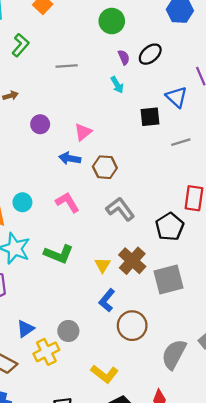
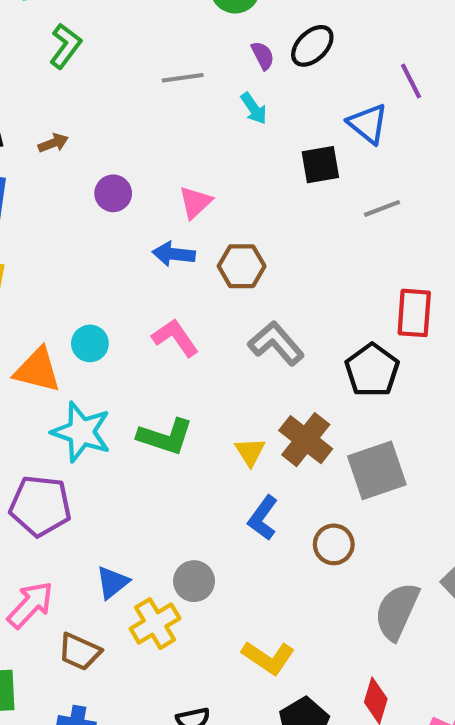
gray line: (67, 66) -> (183, 78), moved
brown circle: (132, 326) -> (334, 544), moved, size x0.7

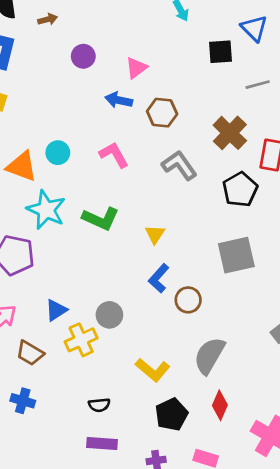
brown cross: (306, 440) -> (230, 133), moved
brown circle: (334, 544) -> (188, 300), moved
gray semicircle: (397, 611) -> (209, 356), moved

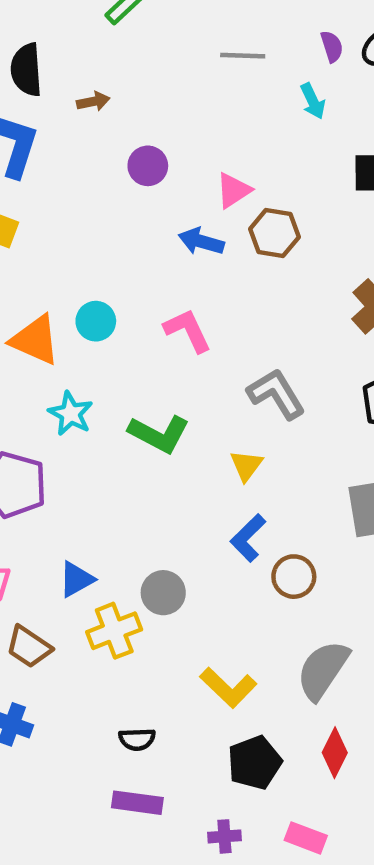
brown hexagon: (162, 113) -> (274, 233), moved
gray L-shape: (179, 165) -> (276, 394), moved
cyan star: (46, 210) -> (71, 414), size x0.7

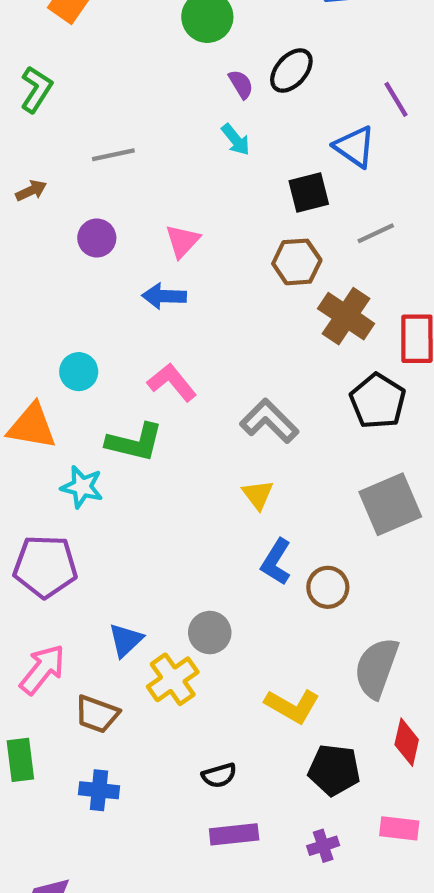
gray line: (243, 56) -> (113, 155), moved
brown hexagon: (274, 233) -> (297, 262), moved
cyan circle: (96, 321) -> (79, 372), moved
green L-shape: (159, 434) -> (135, 442), moved
black pentagon: (255, 763) -> (334, 770), turned -30

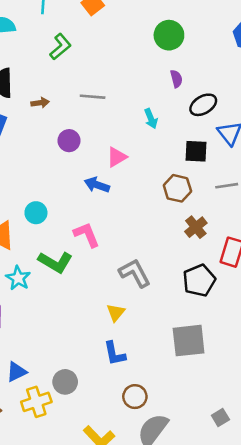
black ellipse: (291, 70) -> (203, 105), moved
cyan arrow: (236, 140) -> (151, 119), moved
brown cross: (346, 316) -> (196, 227), size x0.7
blue L-shape: (276, 562) -> (115, 354), turned -60
brown circle: (328, 587) -> (135, 397), moved

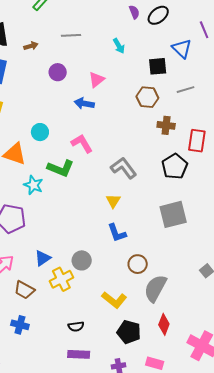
black ellipse: (203, 105) -> (158, 15), moved
brown cross: (196, 227) -> (166, 125), turned -36

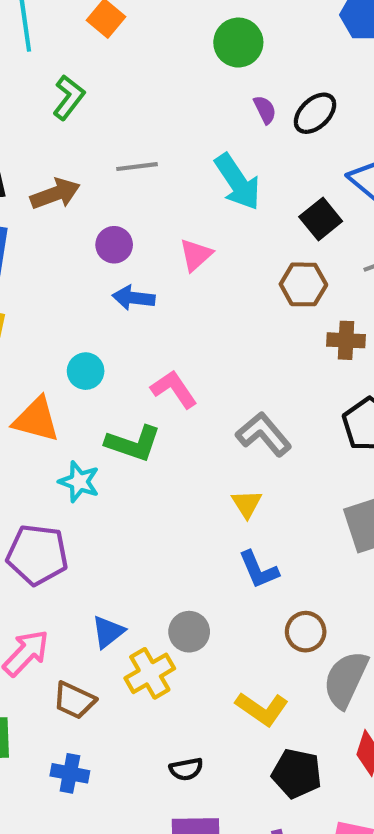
brown arrow: (31, 46) -> (55, 194), size x1.6
cyan arrow: (119, 46) -> (238, 182), size x1.8
black square: (158, 66) -> (321, 219), turned -30
blue arrow: (84, 103) -> (134, 298), moved

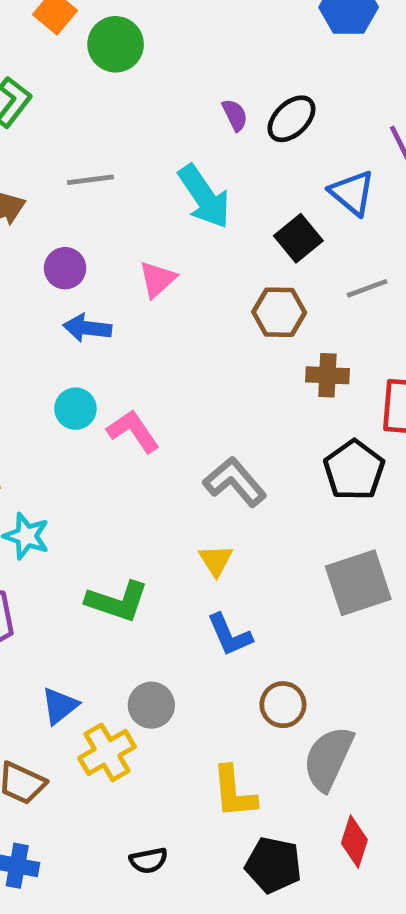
green circle: (238, 43) -> (116, 44), moved
cyan circle: (86, 371) -> (75, 409), moved
green L-shape: (133, 443) -> (117, 601), moved
yellow L-shape: (262, 709) -> (234, 792), turned 50

